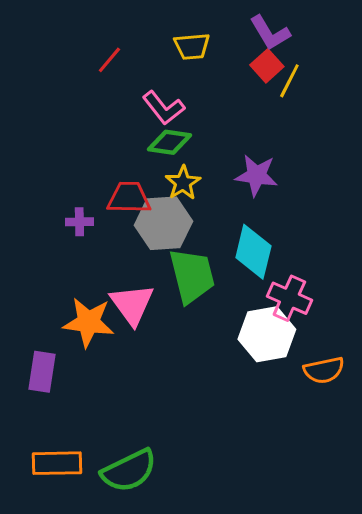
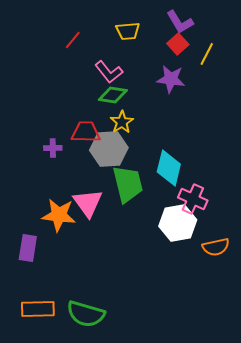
yellow line: (289, 81) -> (207, 54), moved
purple star: (256, 175) -> (171, 79), moved
green semicircle: (129, 471) -> (86, 314), turned 42

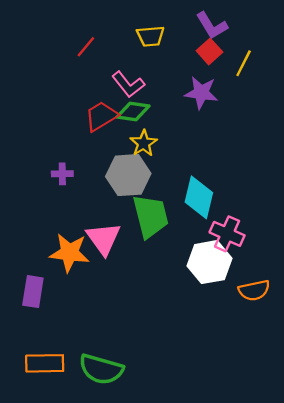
red trapezoid: (86, 132) -> (101, 116), moved, turned -32

